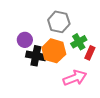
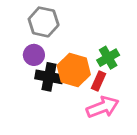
gray hexagon: (59, 22) -> (44, 22), moved
red rectangle: (90, 53) -> (98, 81), moved

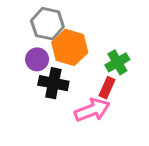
orange hexagon: (74, 70) -> (70, 47), moved
pink arrow: (103, 107) -> (92, 110), moved

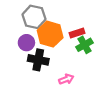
red rectangle: (107, 88) -> (77, 33), moved, turned 48
pink arrow: (92, 110) -> (66, 79), size x0.6

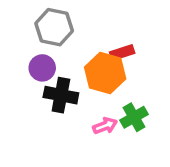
orange hexagon: (50, 34) -> (105, 73), moved
green cross: (84, 45) -> (134, 117), moved

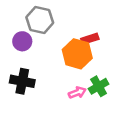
purple circle: (42, 68) -> (22, 41), moved
black cross: (61, 95) -> (22, 81), moved

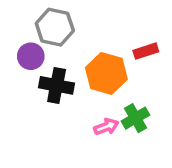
red rectangle: (90, 39) -> (146, 51), moved
black cross: (22, 81) -> (57, 85), moved

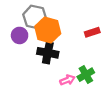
orange hexagon: (106, 73) -> (48, 30), moved
black cross: (57, 85) -> (48, 53), moved

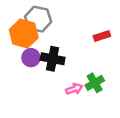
orange hexagon: (48, 30) -> (24, 34), moved
purple circle: (20, 35) -> (31, 58), moved

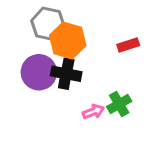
orange hexagon: (24, 34) -> (68, 40), moved
purple circle: (31, 58) -> (39, 72), size x1.5

